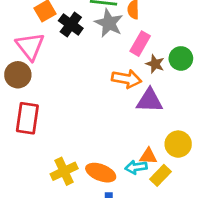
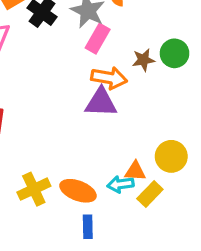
pink rectangle: (140, 44) -> (98, 39), moved
brown star: (155, 64) -> (143, 60), turned -30
purple triangle: (150, 101) -> (101, 102), moved

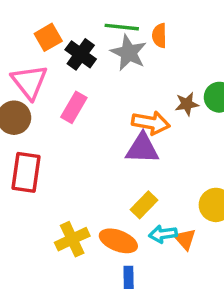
pink rectangle: (98, 39) -> (74, 107), moved
orange triangle: (135, 171) -> (185, 239), moved, turned 45
yellow rectangle: (150, 194) -> (144, 205), moved

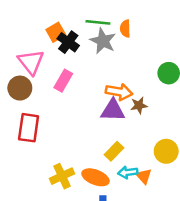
orange square: (48, 37) -> (56, 32), moved
brown star: (187, 104) -> (139, 105), moved

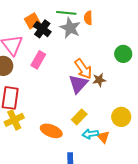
orange arrow: (119, 92) -> (83, 69), turned 45
purple triangle: (113, 110) -> (78, 84), turned -50
yellow cross: (62, 176) -> (14, 120), moved
orange ellipse: (95, 177) -> (51, 131), moved

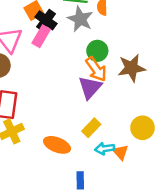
green circle: (123, 54) -> (97, 51), moved
pink rectangle: (38, 60) -> (41, 36), moved
brown star: (99, 80) -> (132, 68), moved, size x1.6

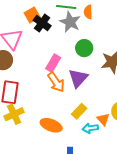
pink rectangle: (41, 36) -> (53, 63), moved
orange arrow: (96, 69) -> (56, 82), moved
orange triangle: (121, 152) -> (103, 119), moved

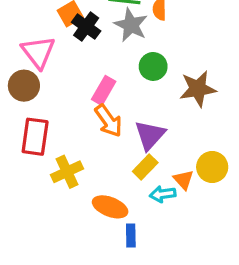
purple triangle: (78, 78) -> (150, 135), moved
yellow cross: (14, 114) -> (67, 172), moved
orange ellipse: (51, 125) -> (110, 207), moved

